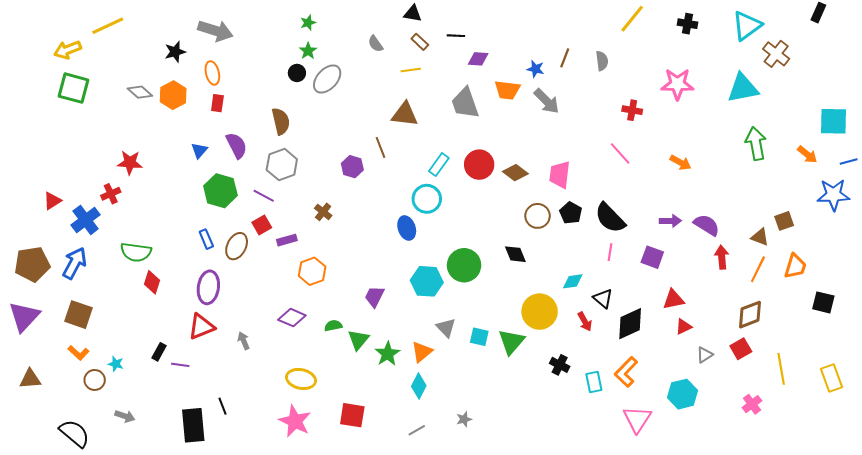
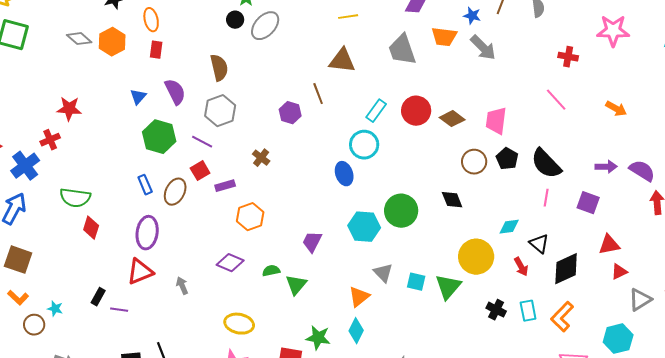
green star: (388, 354) -> (318, 338), moved, turned -30
gray triangle: (705, 355) -> (640, 300), size x1.4
cyan rectangle: (594, 382) -> (528, 311), moved

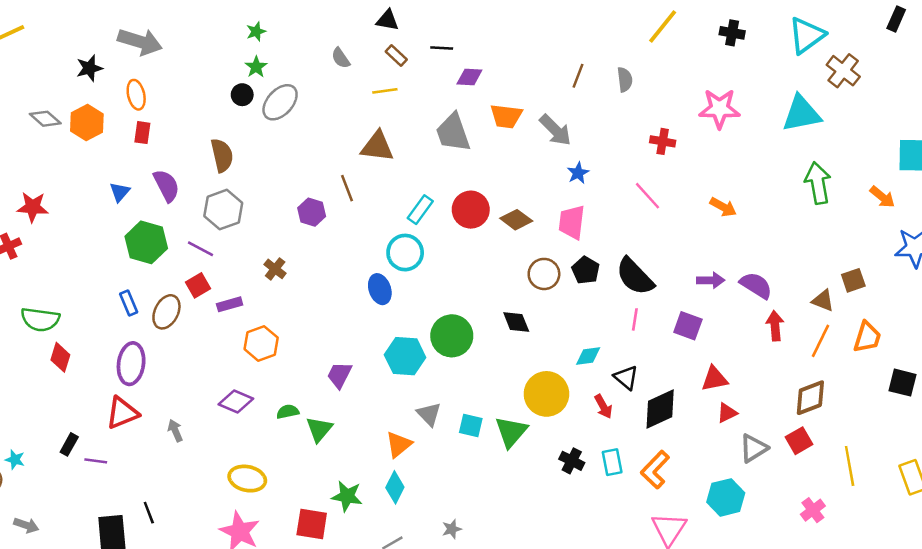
blue star: (472, 16) -> (578, 173), moved, turned 30

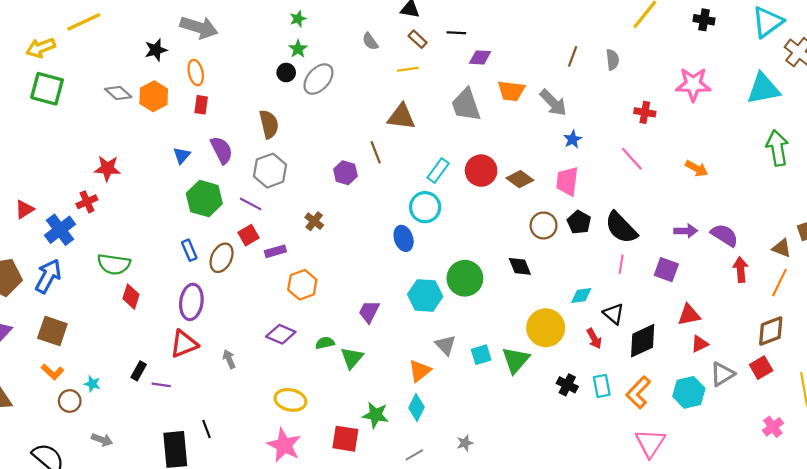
cyan square: (471, 425) -> (481, 355), turned -30
cyan hexagon: (726, 497) -> (689, 392), moved

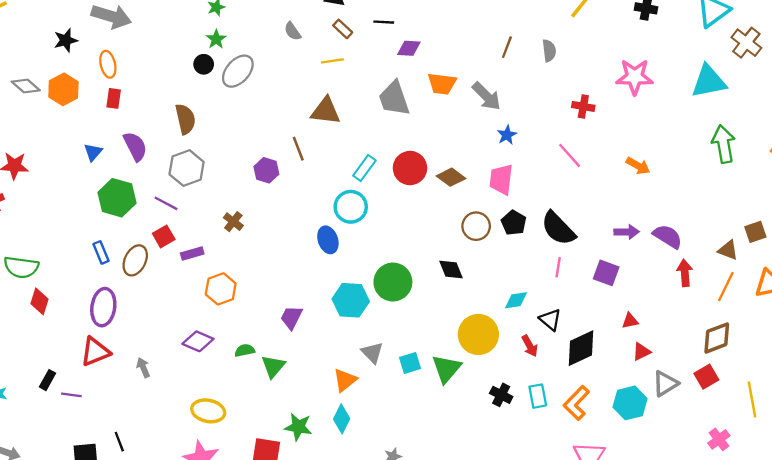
red triangle: (689, 315) -> (630, 321), size x0.7

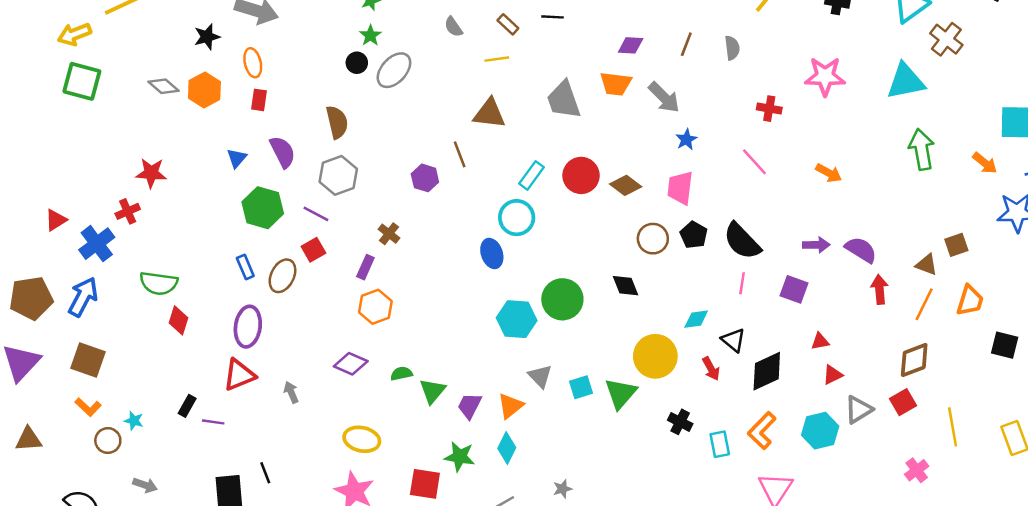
purple diamond: (409, 48) -> (631, 45), moved
purple rectangle: (192, 254) -> (365, 267), moved, turned -50
purple trapezoid: (291, 317) -> (470, 406), moved
cyan rectangle: (538, 396) -> (720, 444), moved

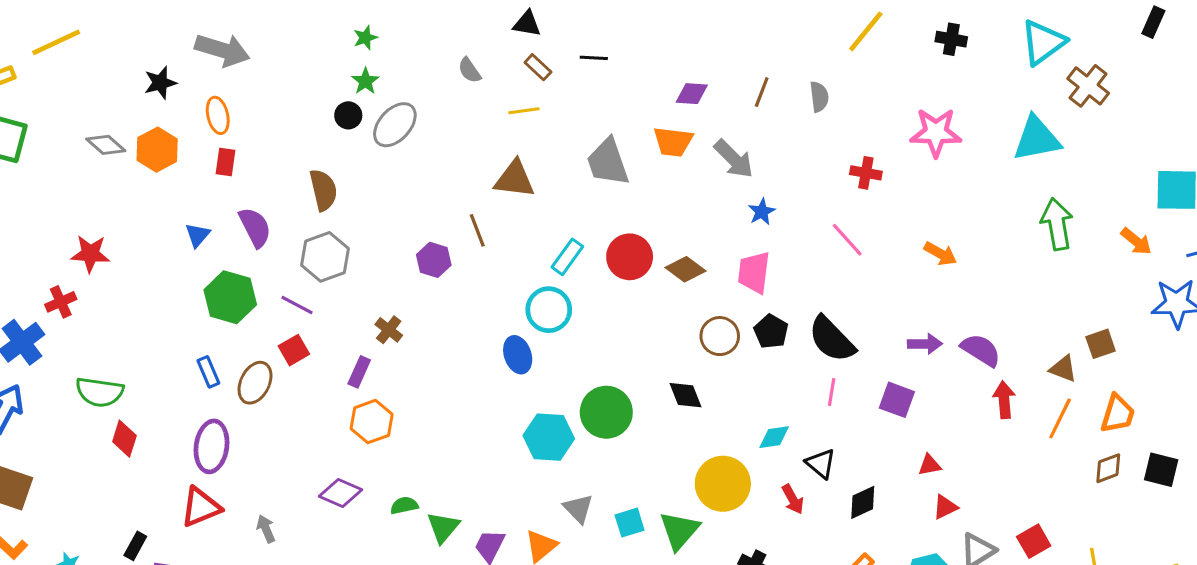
brown diamond: (914, 360) -> (1108, 468), moved, size x0.7
black diamond: (767, 371) -> (863, 502), size x0.7

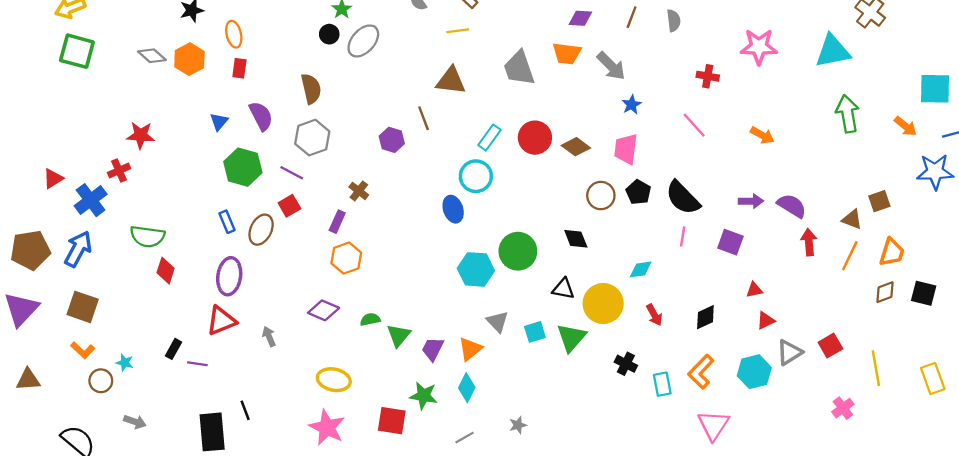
black triangle: (821, 464) -> (563, 289), moved, turned -30

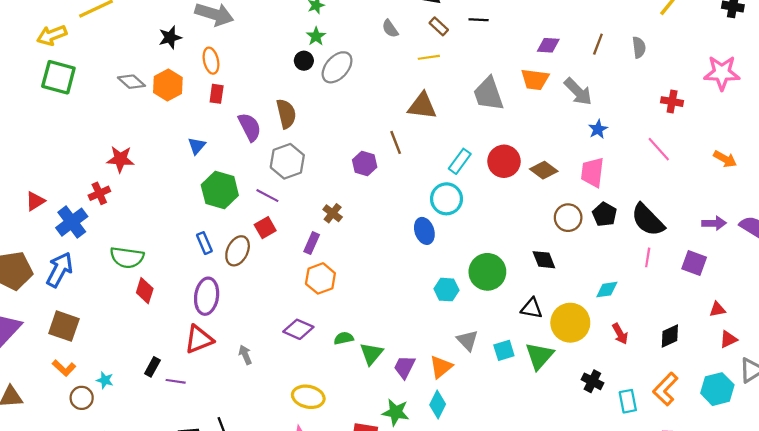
purple semicircle: (261, 116) -> (250, 127), moved
cyan hexagon: (476, 269) -> (446, 290), size x0.7

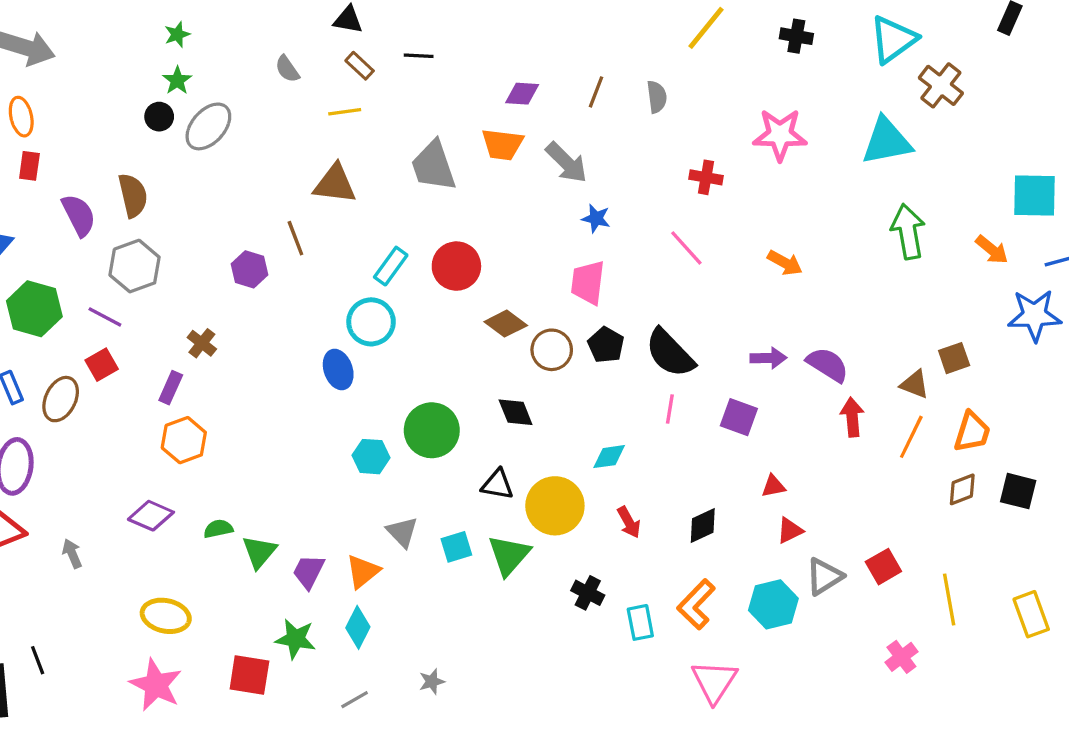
blue star: (598, 129) -> (596, 218), turned -30
brown diamond: (544, 170) -> (506, 324), moved

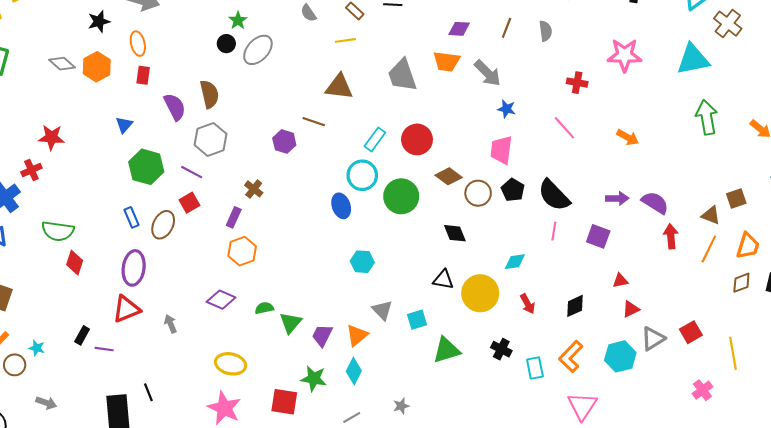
brown line: (295, 238) -> (314, 122), turned -50
green circle: (432, 430) -> (401, 196), moved
green triangle: (509, 555) -> (446, 350), moved, turned 32

